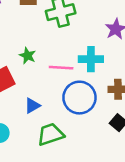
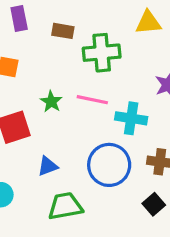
pink line: (61, 68) -> (92, 100), moved

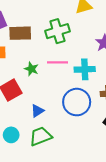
brown rectangle: (63, 31) -> (20, 33), moved, size x1.5
green trapezoid: (65, 206) -> (41, 136), moved

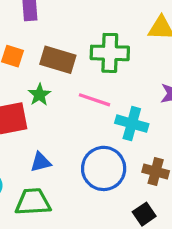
brown rectangle: (20, 33) -> (58, 60), moved
green star: (31, 69) -> (39, 95), moved

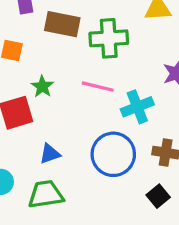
brown rectangle: (58, 60) -> (62, 24), moved
cyan cross: (132, 124) -> (137, 107), turned -32

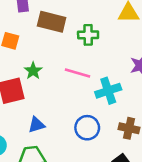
green cross: (109, 38) -> (88, 35), size x0.7
blue circle: (113, 154) -> (87, 128), size x0.7

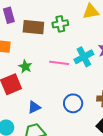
green cross: (88, 35) -> (60, 24), moved
cyan cross: (108, 91) -> (84, 57), moved

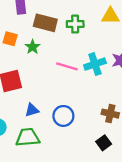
green star: (25, 67) -> (33, 47), moved
blue circle: (73, 103) -> (63, 116), moved

